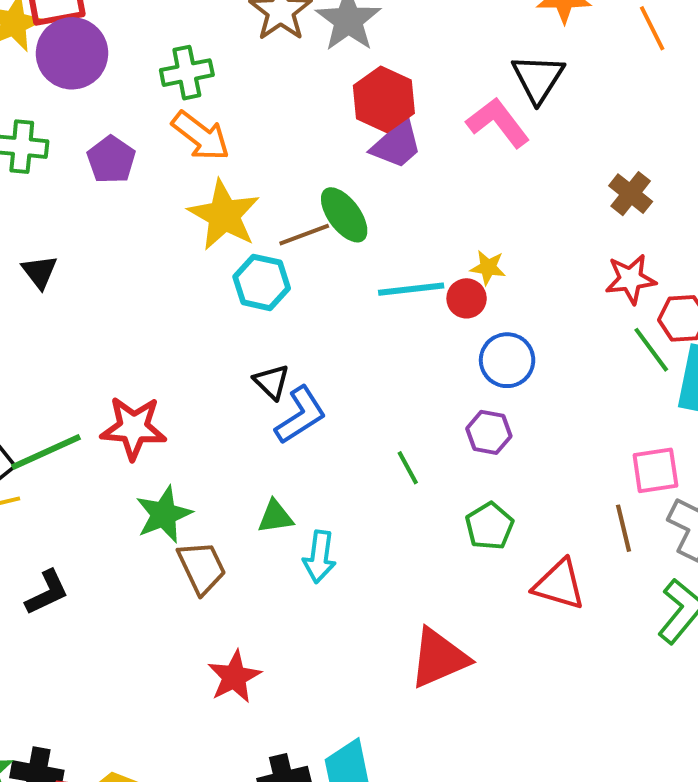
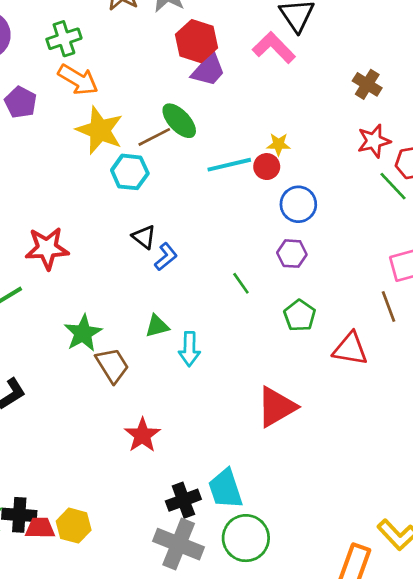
blue L-shape: (300, 415) -> (166, 257), size x0.7
red star: (133, 428) -> (47, 248), moved

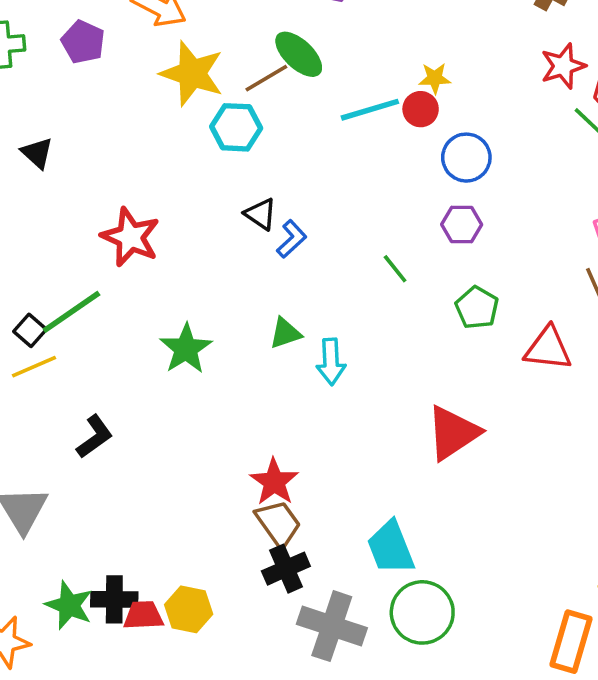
red star: (47, 248) -> (130, 237), turned 30
brown trapezoid: (112, 365) -> (278, 523), moved
black cross: (183, 500) -> (286, 569), moved

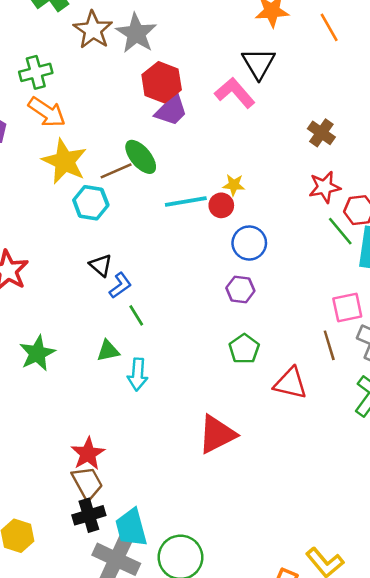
green line: (395, 269) -> (136, 315), moved
cyan trapezoid: (391, 548) -> (131, 528), moved

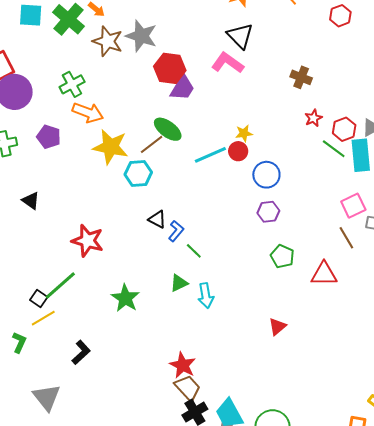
red star: (325, 187) -> (313, 118), size x0.7
red triangle: (217, 434) -> (277, 327), size x0.6

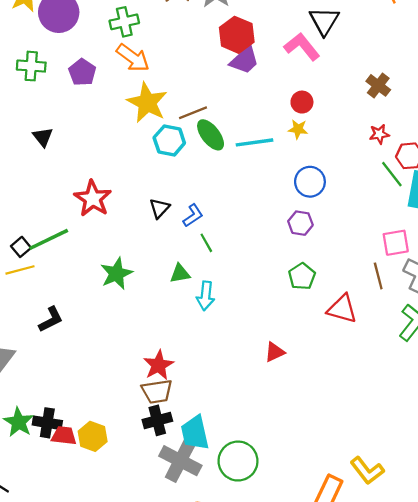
green ellipse: (168, 129) -> (211, 135), moved
red circle: (238, 151) -> (302, 102), moved
black triangle: (157, 219) -> (159, 208), moved, turned 30
brown trapezoid: (188, 388) -> (157, 391), turned 108

